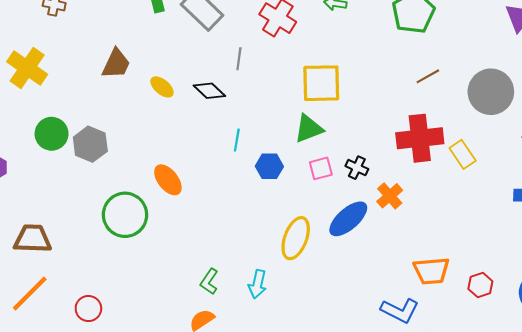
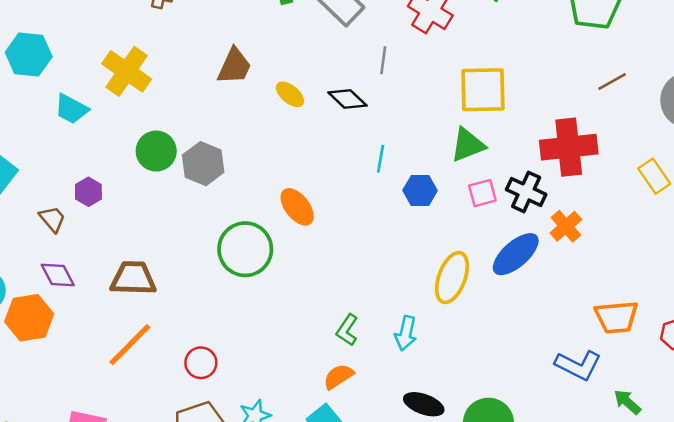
red cross: (420, 138) -> (569, 147), moved
black cross: (357, 168) -> (526, 192), size x1.4

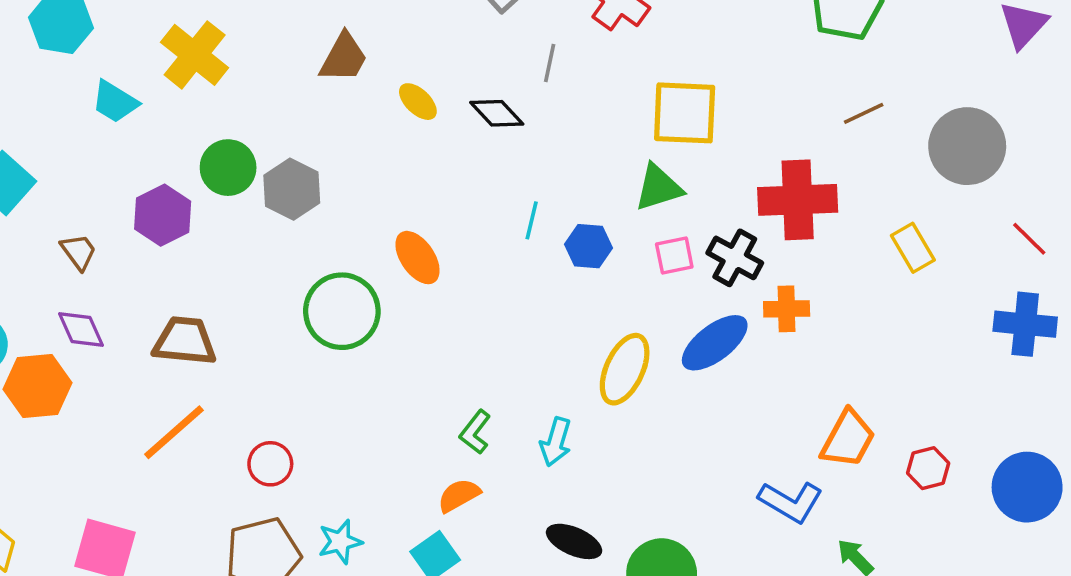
cyan line: (381, 159) -> (532, 220), moved
purple hexagon: (88, 192) -> (163, 215), moved, size x1.5
orange cross: (566, 226) -> (787, 309), turned 36
orange trapezoid: (616, 317) -> (848, 439), turned -60

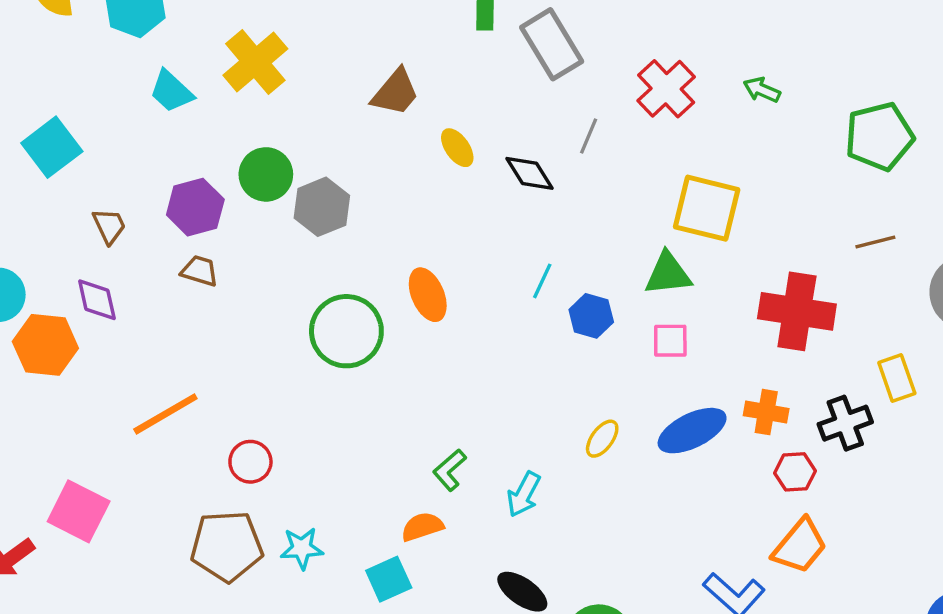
black cross: (735, 258) -> (845, 423), moved, turned 30
brown trapezoid: (185, 341) -> (200, 271), moved, size x0.6
yellow ellipse: (625, 369) -> (602, 439), size x0.6
red hexagon: (928, 468) -> (795, 472), moved

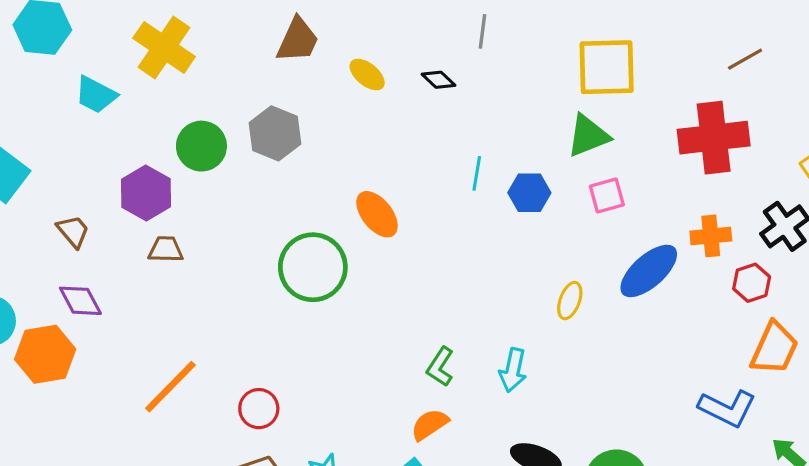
black diamond: (529, 173) -> (439, 80), size x0.7
gray hexagon: (322, 207) -> (275, 133), moved
brown line: (875, 242) -> (745, 59), moved

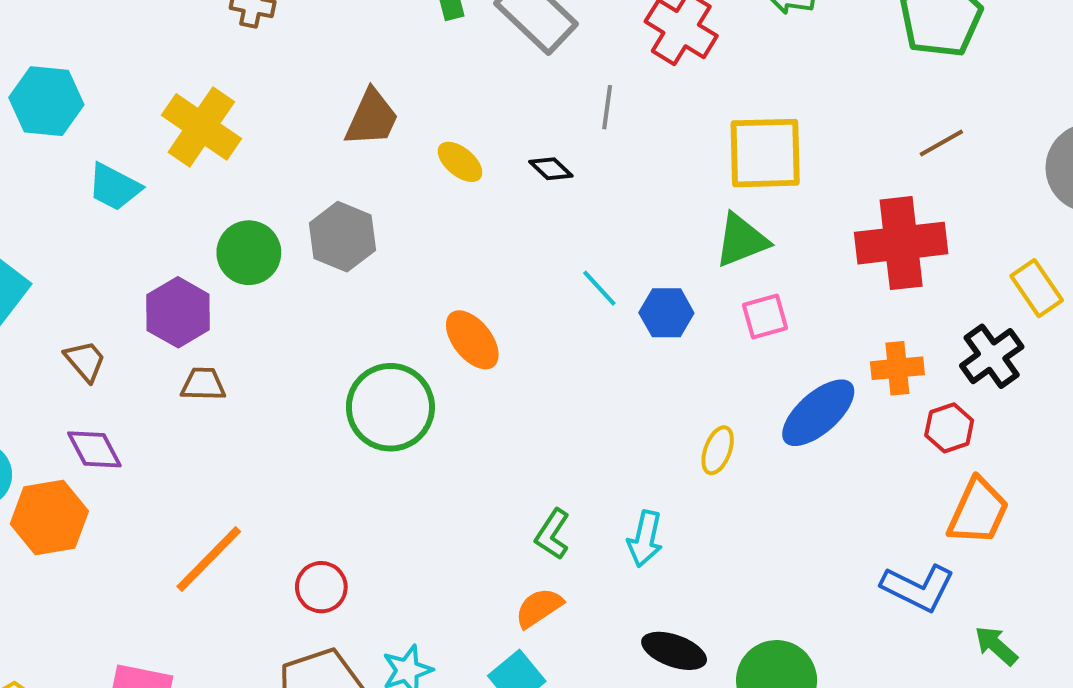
cyan line: (477, 173) -> (599, 288), turned -52

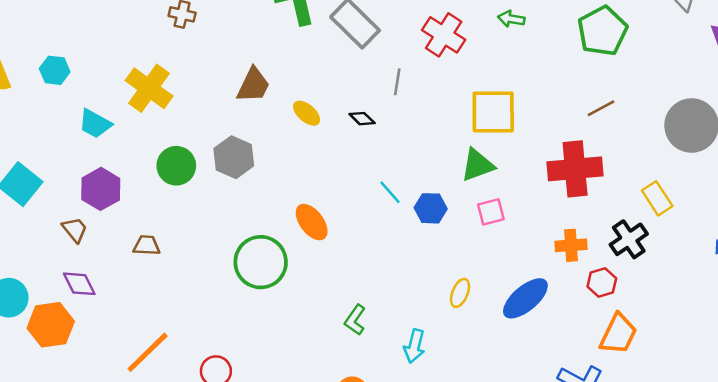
cyan hexagon: (46, 101) -> (55, 70), size x0.7
purple hexagon: (178, 312) -> (101, 189), moved
blue ellipse: (818, 413) -> (525, 298), moved
green L-shape: (552, 534) -> (355, 320), moved

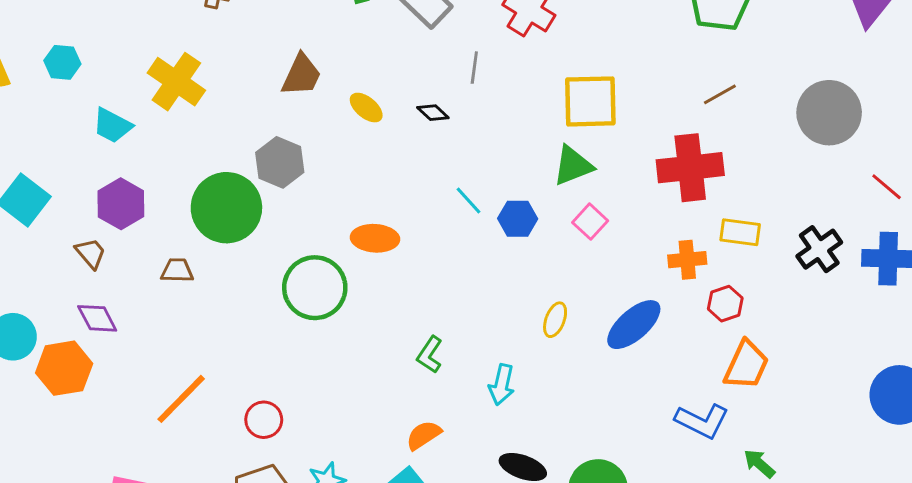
green circle: (176, 166) -> (226, 208), moved, size x1.5
yellow rectangle: (657, 198) -> (740, 232), moved, turned -48
pink square: (491, 212) -> (590, 222), turned -32
orange ellipse: (312, 222) -> (375, 238), turned -48
black cross: (629, 239) -> (819, 249), moved

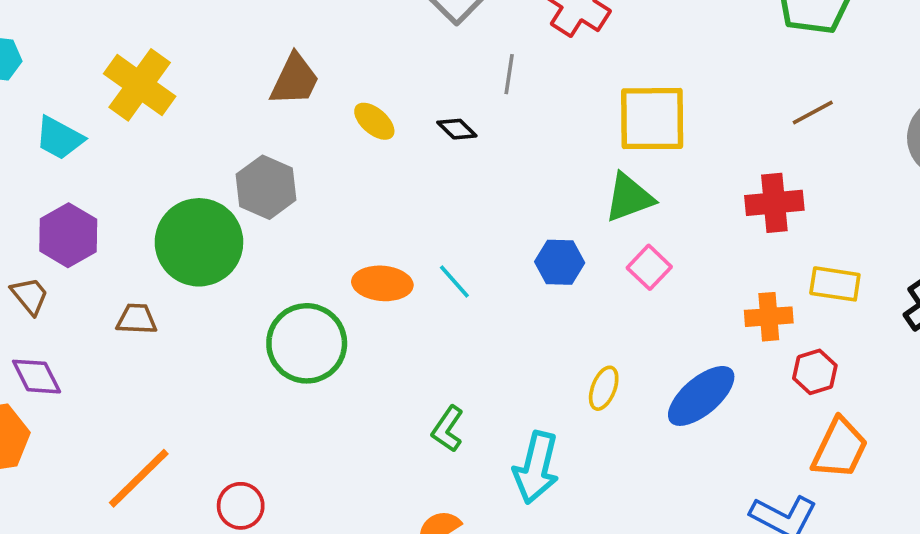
red cross: (690, 168) -> (774, 203), size x0.7
cyan line: (468, 200) -> (454, 281), moved
cyan arrow: (502, 385) -> (536, 467), size x1.4

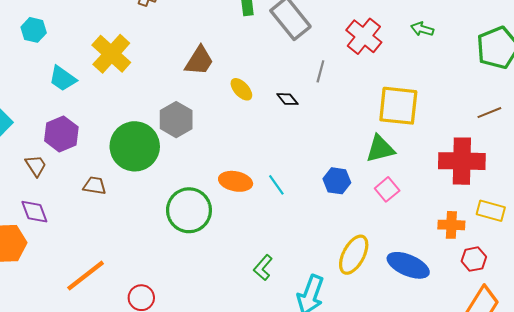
red cross: (774, 203) -> (462, 161), size x1.4
yellow ellipse: (604, 388) -> (354, 255), size x1.6
blue ellipse: (701, 396) -> (408, 265), turned 57

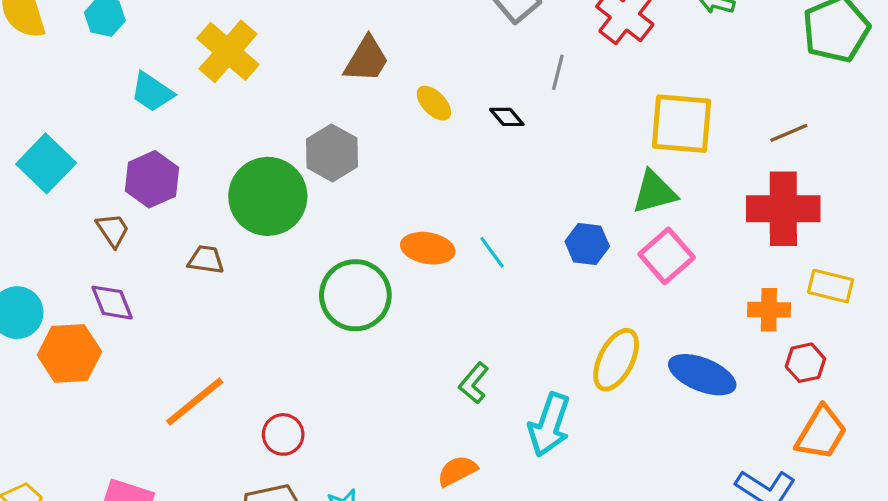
brown line: (489, 113) -> (789, 133), moved
pink square: (387, 189) -> (667, 256), size x1.4

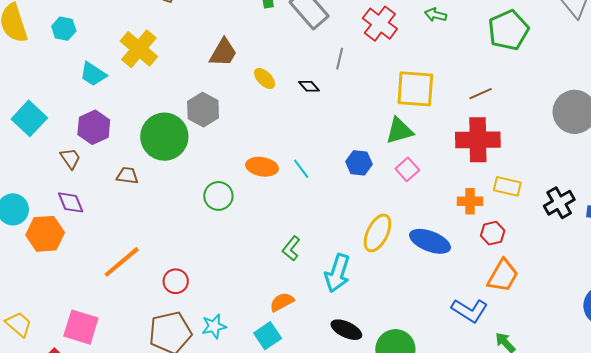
pink square: (667, 256) -> (407, 169), size x0.7
green circle: (355, 295) -> (218, 196), size x0.7

